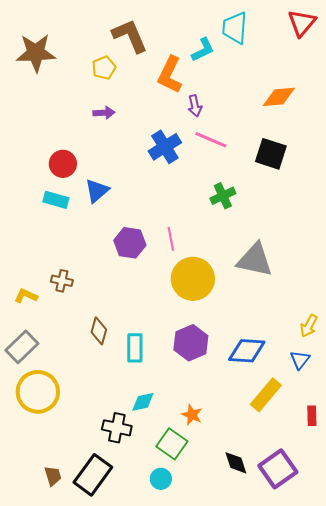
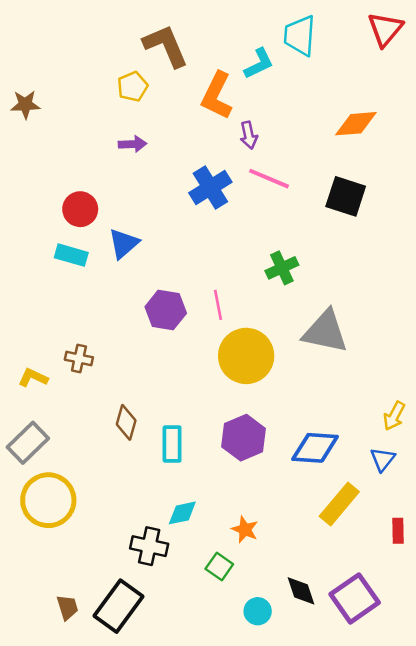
brown star: (36, 53) -> (25, 104), moved, size x0.6
green cross: (223, 196) -> (282, 268), moved
green square: (172, 444) -> (219, 567), size x0.7
cyan circle: (161, 479) -> (258, 611), moved

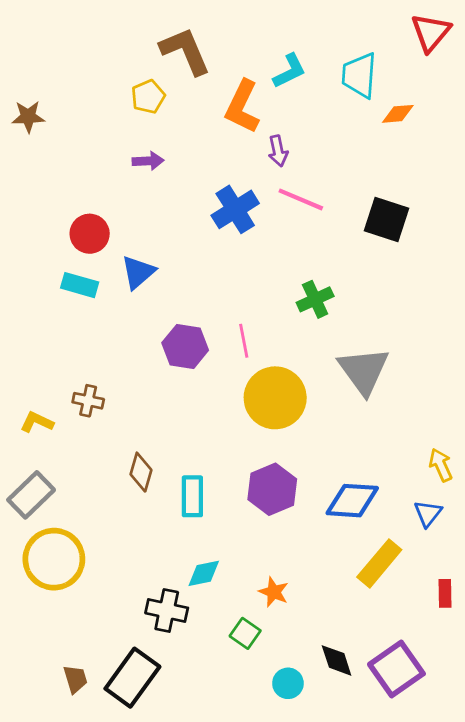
cyan trapezoid: (300, 36) -> (359, 75), moved
orange diamond: (356, 124) -> (398, 114), moved, size x0.7
gray triangle: (325, 332) -> (364, 371), turned 42
yellow arrow: (394, 416) -> (441, 465), turned 128

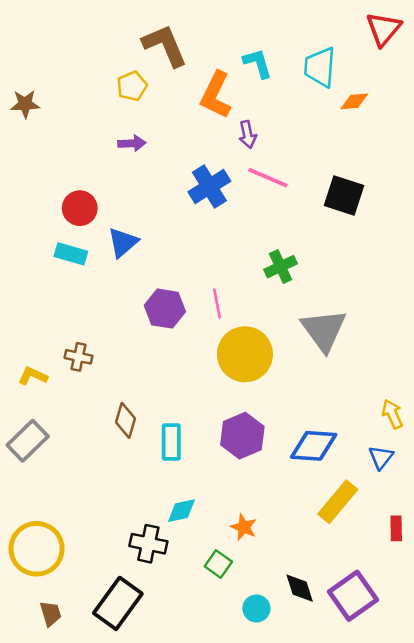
cyan L-shape: (289, 71) -> (258, 63), turned -80
yellow circle: (54, 559) -> (37, 549), moved
brown trapezoid: (75, 679) -> (51, 614), moved

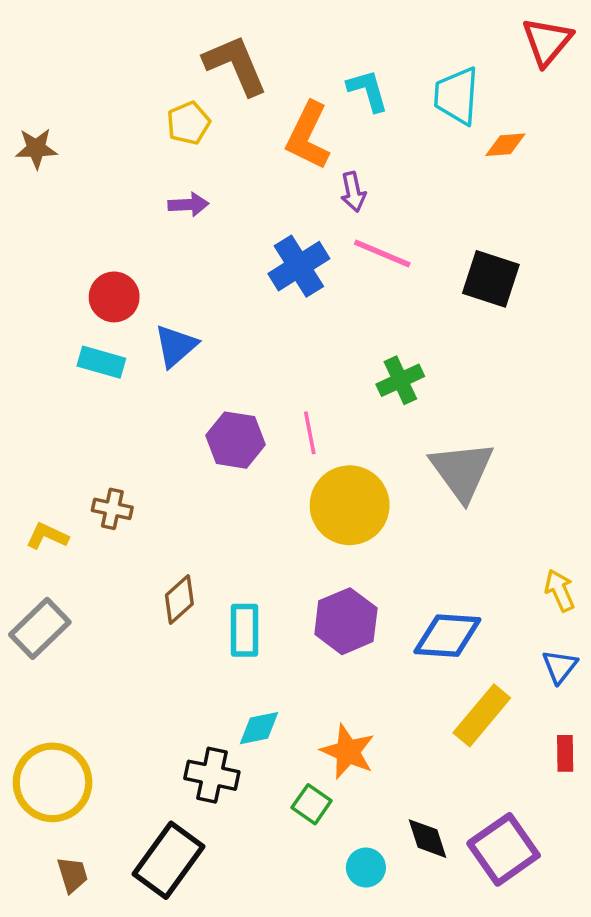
brown diamond: (125, 420) -> (179, 599), turned 32
blue triangle: (381, 457) -> (560, 666), moved
orange star: (244, 527) -> (348, 752), size x1.4

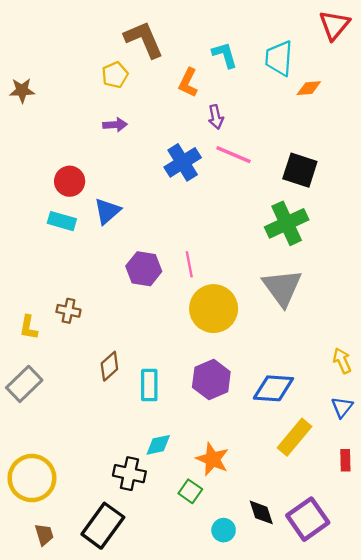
orange L-shape: (308, 136) -> (188, 83), size x0.7
green cross: (400, 380) -> (287, 223), moved, size x1.5
yellow L-shape: (47, 536) -> (29, 327), turned -105

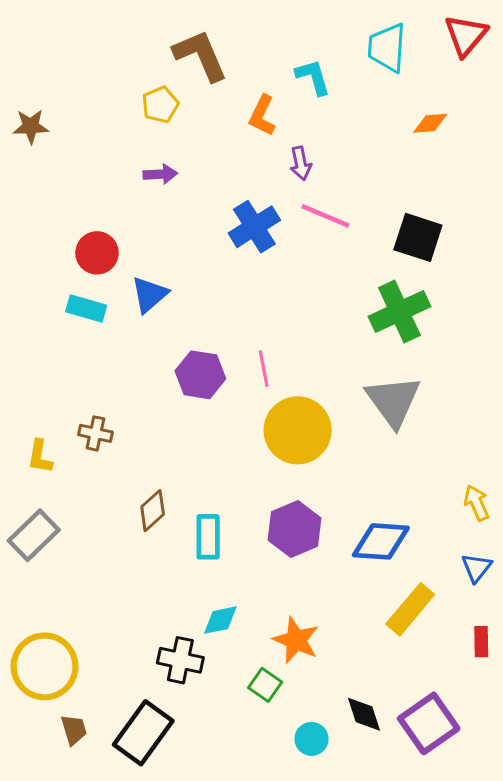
cyan trapezoid: (279, 58) -> (387, 48), moved
brown trapezoid: (44, 535) -> (74, 730), moved

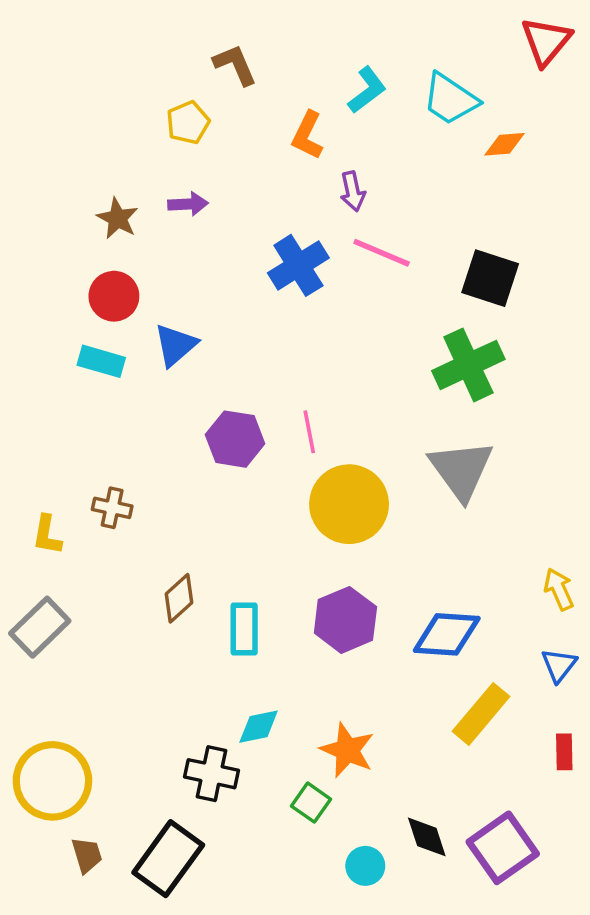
cyan trapezoid: (387, 48) -> (450, 99), moved, turned -60
brown L-shape: (200, 55) -> (235, 65), size x0.7
cyan L-shape: (313, 77) -> (367, 90), turned 69
brown star: (31, 126) -> (118, 218), moved, turned 30

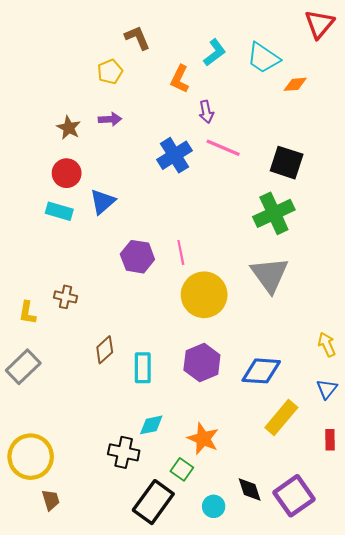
black rectangle: (168, 859) -> (153, 502), moved

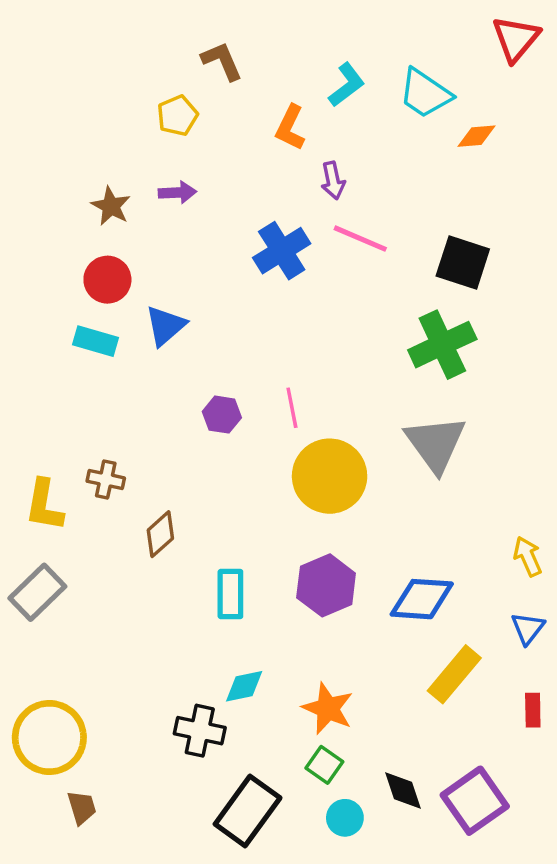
purple hexagon: (137, 257) -> (222, 415), size x0.7
yellow L-shape: (27, 313) -> (44, 505), size x1.4
brown diamond: (105, 350) -> (160, 534), moved
green square: (182, 469) -> (324, 765), moved

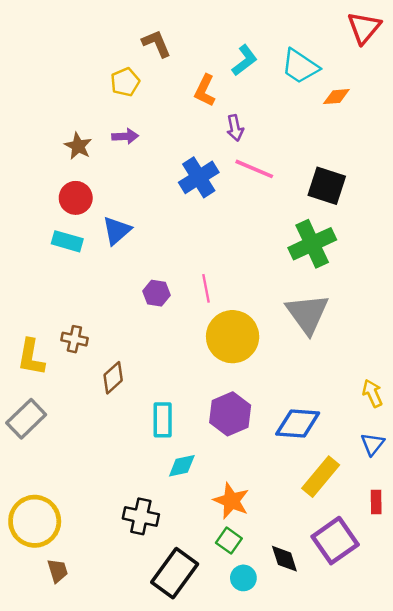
cyan diamond: (244, 686) -> (182, 466), moved
purple square: (475, 801) -> (335, 541), moved

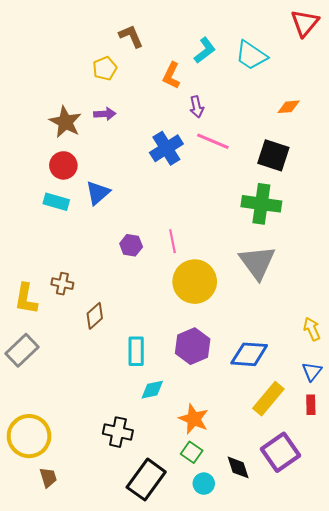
orange diamond: (336, 97) -> (289, 107), moved
brown star: (78, 146) -> (65, 122), size x1.4
green cross: (312, 244) -> (261, 204), turned 33
red rectangle: (376, 502) -> (311, 405), moved

